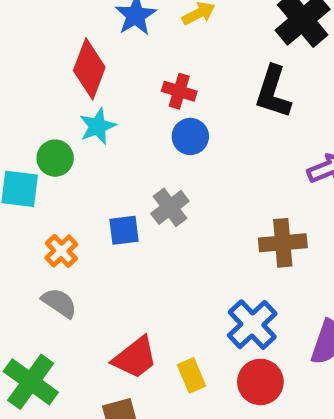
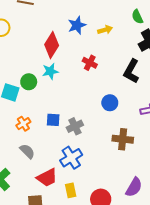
blue circle: (190, 136) -> (110, 103), moved
gray cross: (170, 207) -> (75, 126), moved
gray semicircle: (59, 303) -> (27, 151), moved
blue cross: (252, 325) -> (71, 158), moved

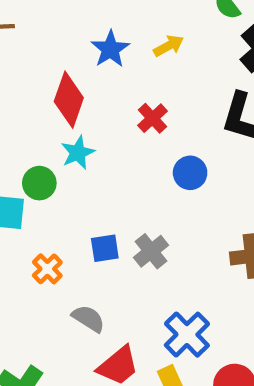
red cross: (90, 63) -> (153, 118), turned 32
blue circle: (110, 103) -> (190, 173), moved
gray semicircle: (27, 151) -> (88, 319), moved
blue cross: (71, 158) -> (187, 335), moved

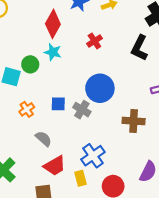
cyan star: (78, 153) -> (53, 52), turned 30
blue circle: (190, 173) -> (100, 88), moved, size x1.6
gray cross: (151, 251) -> (82, 110), turned -30

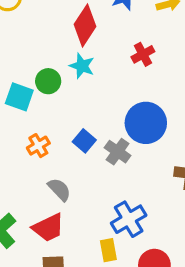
blue square: (58, 104) -> (84, 141), turned 35
red trapezoid: (55, 166) -> (48, 228), moved

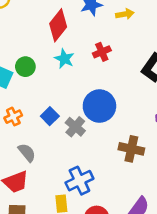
cyan star: (82, 66) -> (64, 59), moved

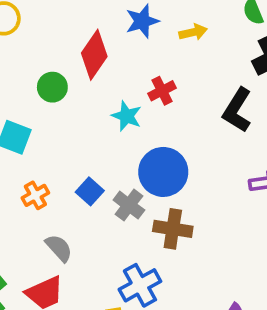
cyan star: (64, 59) -> (127, 116), moved
green circle: (25, 67) -> (52, 87), moved
brown cross: (131, 149) -> (173, 229), moved

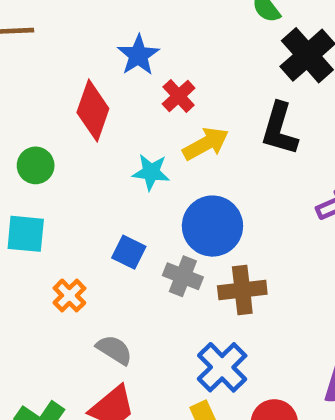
yellow arrow: (193, 32) -> (206, 144), moved, size x1.4
green circle: (52, 87) -> (36, 165), moved
red cross: (162, 91) -> (179, 96), moved
blue square: (90, 191) -> (129, 252), moved

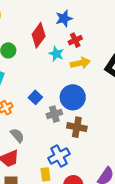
cyan star: (151, 172) -> (56, 54), moved
gray cross: (183, 276) -> (54, 114), turned 35

